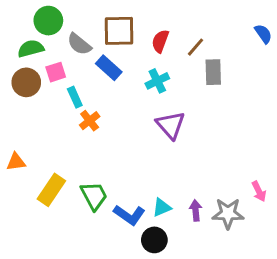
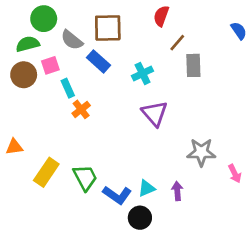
red semicircle: (160, 41) -> (161, 16), moved
gray star: (228, 213) -> (201, 152), moved

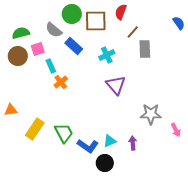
green circle: (44, 19) -> (72, 14), moved
brown square: (108, 28) -> (96, 21), moved

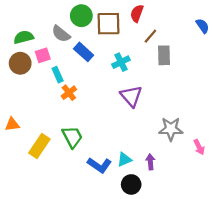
green trapezoid: (64, 133) -> (72, 137), moved
black circle: (105, 163) -> (131, 184), moved

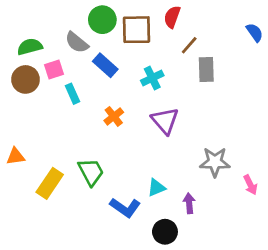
orange cross: (69, 93) -> (114, 116), moved
cyan triangle: (124, 160) -> (156, 188), moved

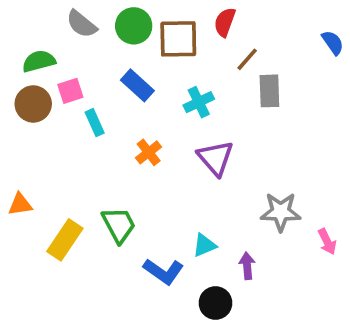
gray semicircle: (77, 42) -> (82, 24), moved

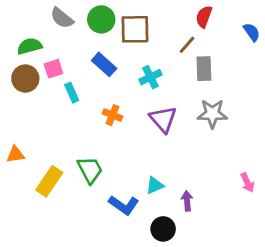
red semicircle: (225, 22) -> (204, 17), moved
orange cross: (149, 152) -> (112, 115), turned -30
gray star: (281, 212) -> (212, 114), moved

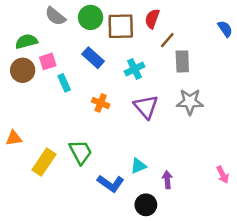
red semicircle: (204, 17) -> (152, 19), moved
pink arrow: (247, 183) -> (223, 175), moved

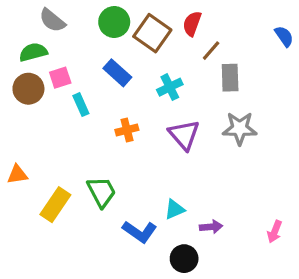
gray semicircle: (55, 16) -> (52, 20), moved
brown square: (121, 26) -> (152, 33), turned 36
orange cross: (101, 103) -> (127, 130), turned -36
pink arrow: (223, 175) -> (275, 232), moved, turned 48
purple arrow: (167, 180) -> (211, 227), turned 90

